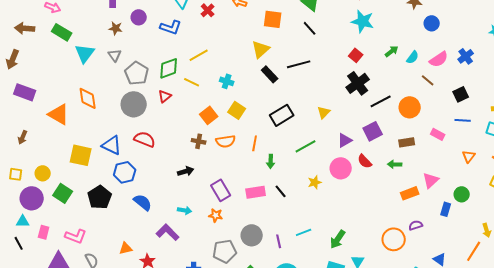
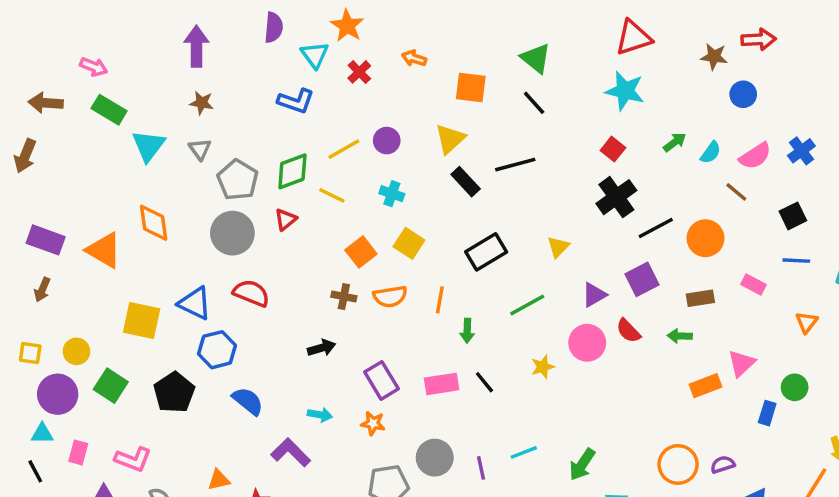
purple circle: (139, 17) -> (387, 141), moved
purple rectangle: (25, 92) -> (46, 240), moved
purple semicircle: (416, 225) -> (723, 464), moved

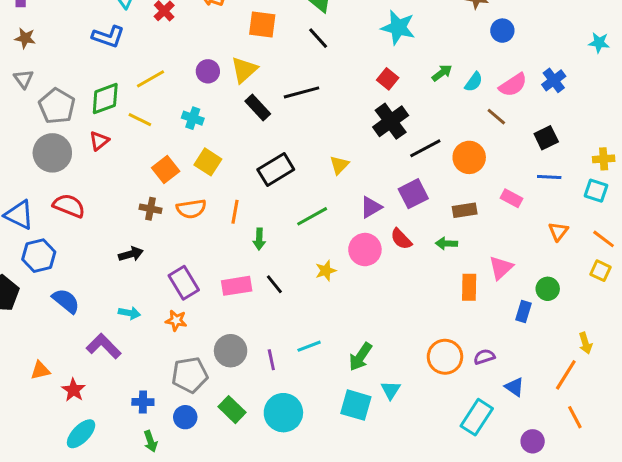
purple circle: (387, 141) -> (208, 71), moved
orange rectangle: (705, 386) -> (469, 287), turned -68

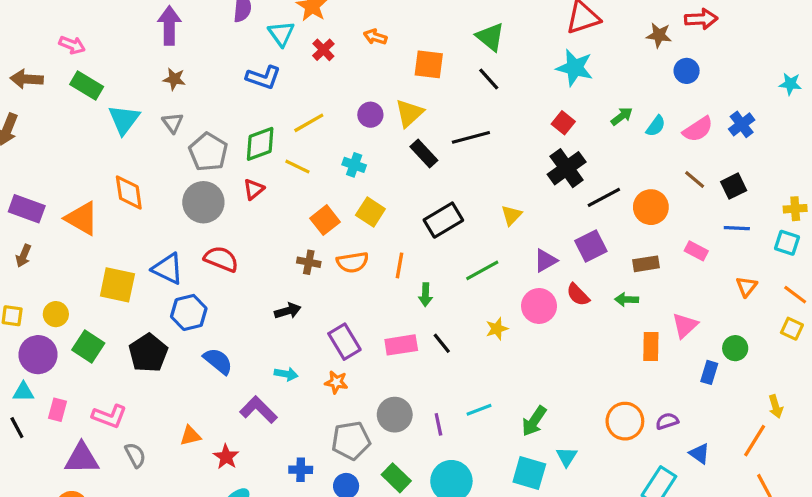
brown line: (496, 117) -> (695, 180), moved

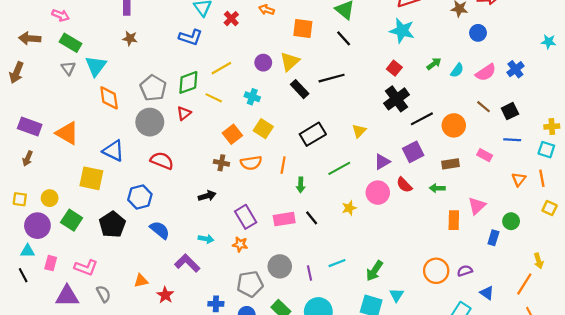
gray triangle: (173, 123) -> (68, 68), moved
orange diamond: (129, 193) -> (109, 98), moved
blue triangle: (168, 269) -> (113, 151), moved
orange line: (795, 295) -> (542, 178), moved, turned 42

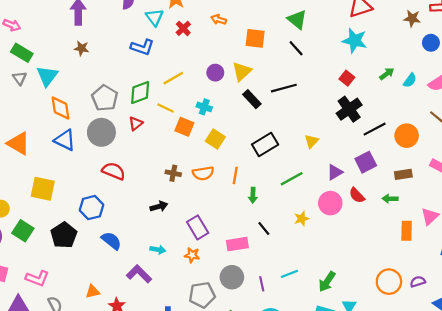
orange square: (232, 134) -> (184, 127), moved, turned -30
blue triangle: (113, 151) -> (65, 140), moved
pink rectangle: (284, 219) -> (237, 244), moved

